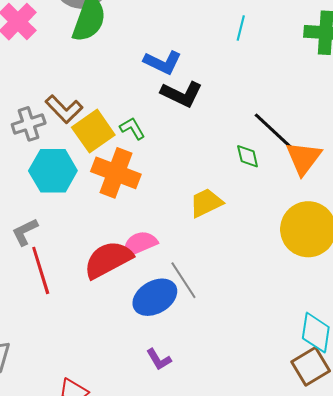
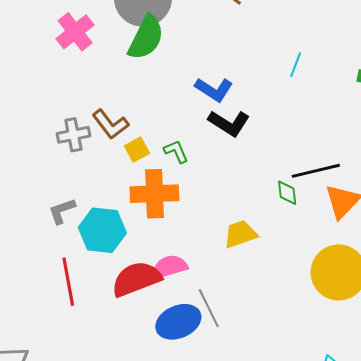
yellow square: (93, 131) -> (137, 150), size x0.6
black line: (273, 131) -> (316, 171), turned -63
cyan hexagon: (53, 171) -> (102, 230), moved
orange cross: (116, 173) -> (154, 194), turned -30
gray L-shape: (25, 232) -> (62, 211), moved

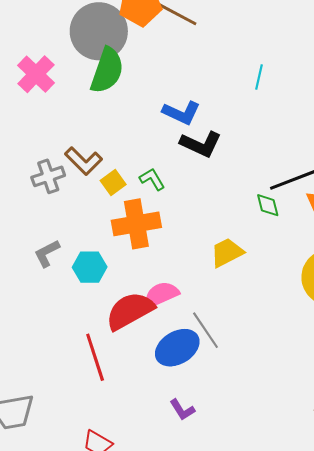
cyan hexagon: (102, 230) -> (90, 267), size x0.7
red line: (68, 282) -> (95, 357), moved

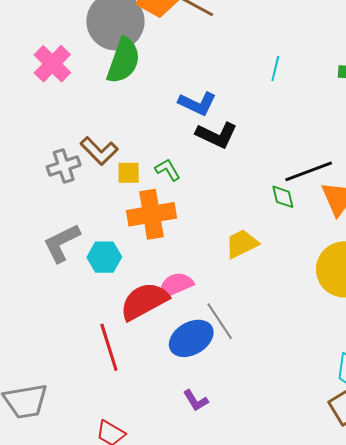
yellow square: (113, 183) -> (129, 173), turned 35
gray L-shape: (47, 253) -> (62, 243), size x1.4

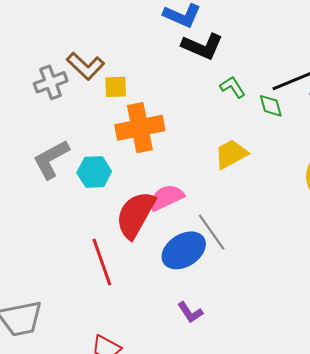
green L-shape: (168, 170) -> (233, 87), moved
red semicircle: (144, 301) -> (135, 215), turned -30

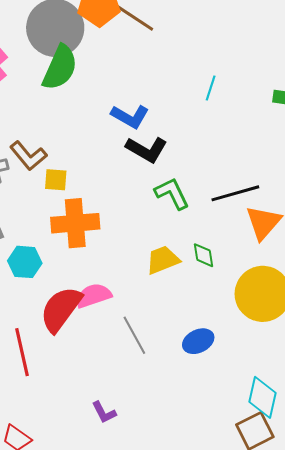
green L-shape: (233, 87) -> (172, 193), size x1.4
green diamond: (271, 106) -> (204, 255), moved
blue ellipse: (184, 250) -> (198, 341), moved, size x0.7

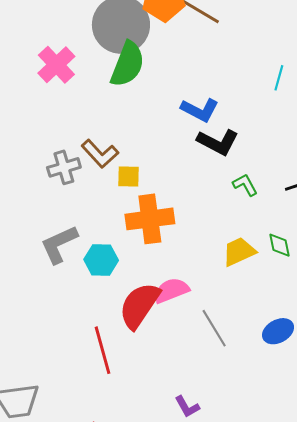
green L-shape: (172, 193) -> (245, 185), size x0.7

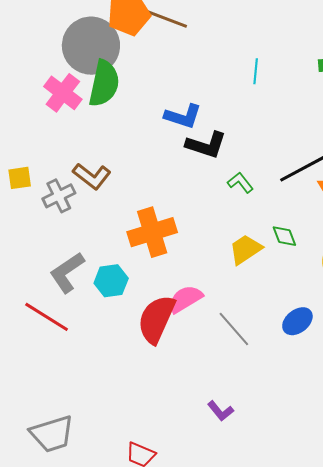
pink cross: (56, 65) -> (63, 93), moved
yellow square: (128, 177) -> (20, 178), moved
red line: (102, 350) -> (47, 317), moved, turned -33

